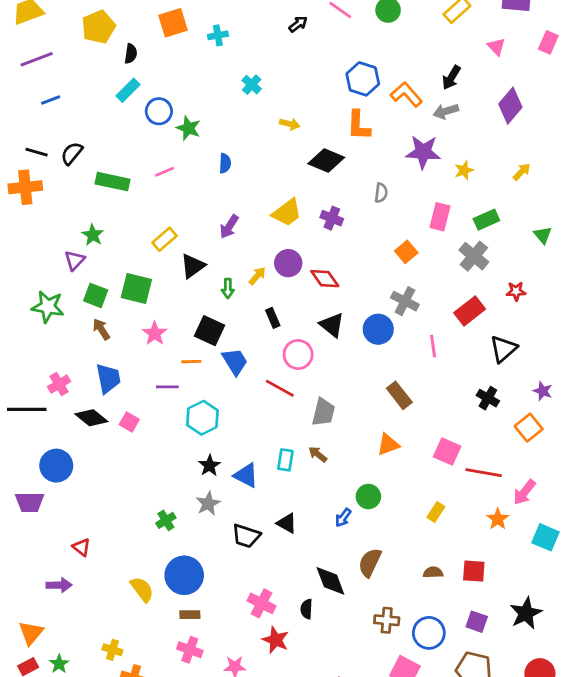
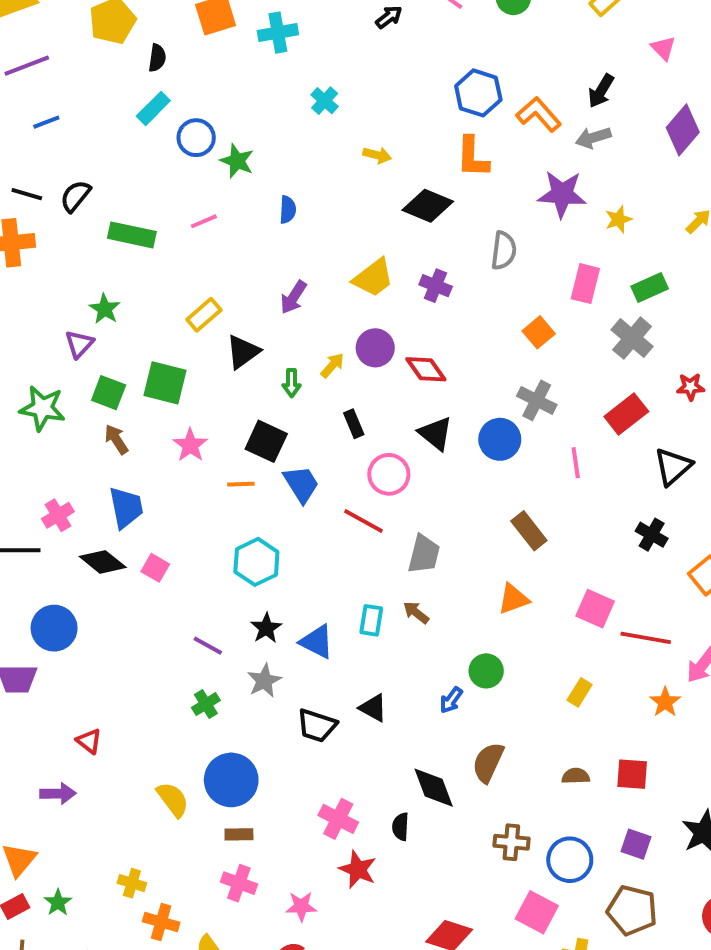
cyan cross: (218, 35) -> (278, 33), size x1.4
gray semicircle: (381, 193) -> (504, 251), size x1.4
purple line: (167, 387) -> (208, 646), moved, turned 30

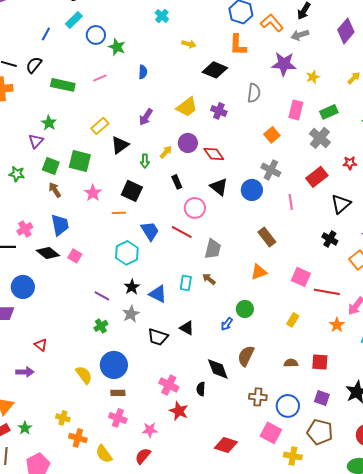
blue line: (46, 122) -> (46, 34), moved, turned -40
green star: (42, 408) -> (17, 174), size x0.7
blue trapezoid: (301, 484) -> (150, 231), moved

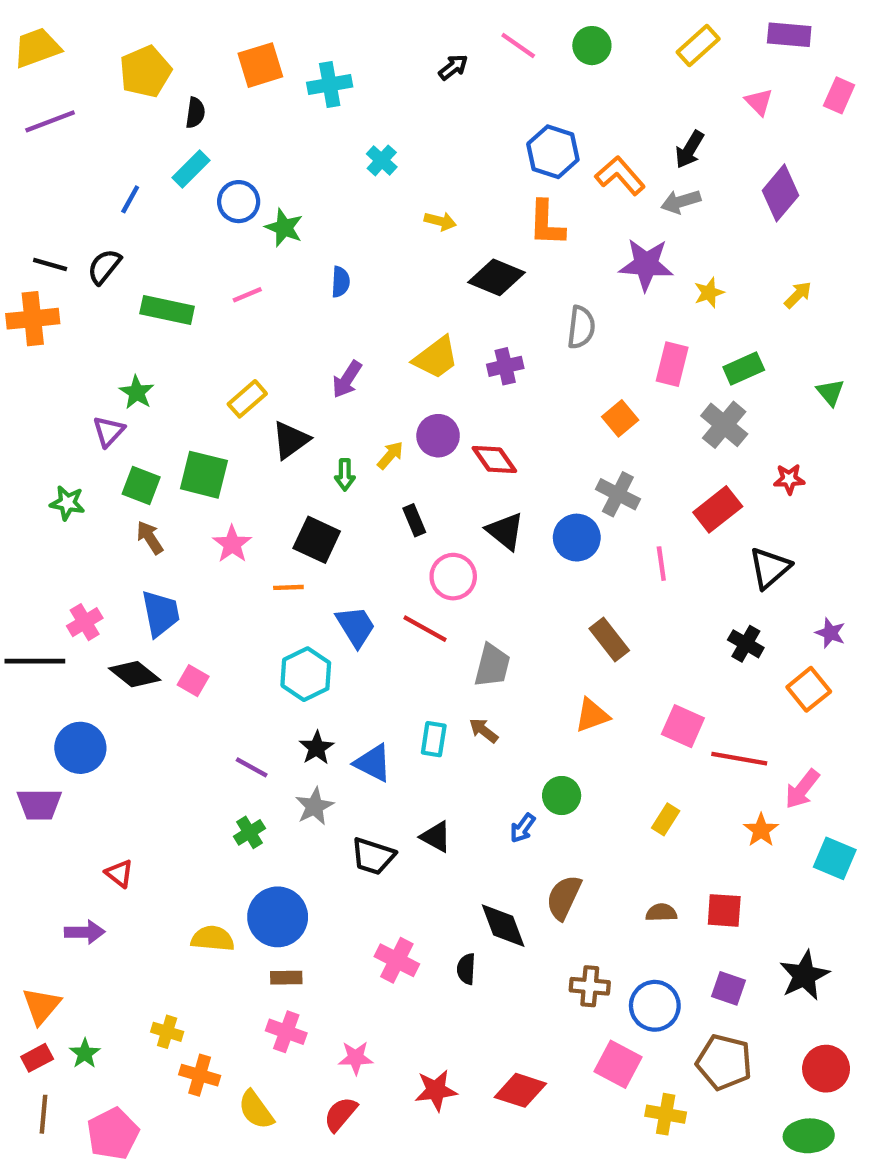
purple cross: (219, 111) -> (505, 366), turned -35
yellow semicircle: (84, 375) -> (213, 939), turned -48
red star: (179, 411) -> (436, 1090), moved, turned -30

